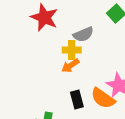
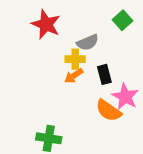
black rectangle: (77, 100) -> (104, 74), moved

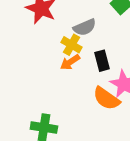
yellow cross: (75, 59) -> (72, 45), turned 30

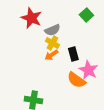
gray semicircle: (85, 27) -> (52, 30), moved

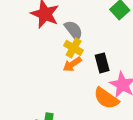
gray semicircle: (52, 30) -> (74, 30), turned -105

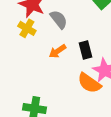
yellow cross: (74, 48) -> (27, 28), moved

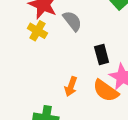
orange arrow: (57, 51) -> (71, 87), moved, turned -36

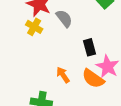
orange arrow: (71, 87) -> (63, 75), turned 126

